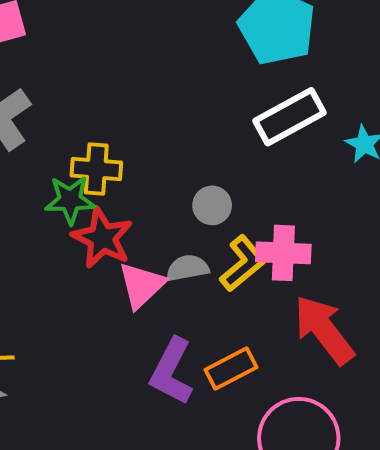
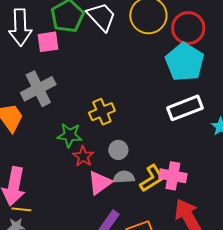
yellow cross: (96, 169) -> (102, 112), moved, turned -35
gray circle: (212, 205) -> (118, 150), moved
red star: (102, 238) -> (83, 156), size x0.7

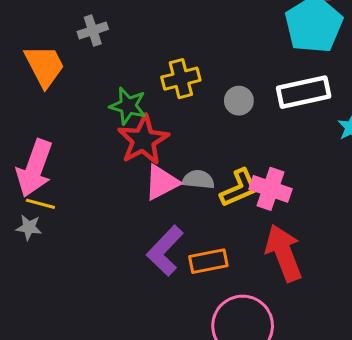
gray cross: (38, 89) -> (93, 30), size x0.6
gray circle: (118, 150) -> (239, 101), moved
red star: (83, 156) -> (143, 140), size x1.6

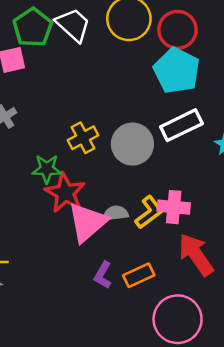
gray circle: (239, 101) -> (132, 144), size x1.8
pink triangle: (162, 182) -> (87, 222), size x1.4
purple L-shape: (165, 251) -> (103, 275), size x0.7

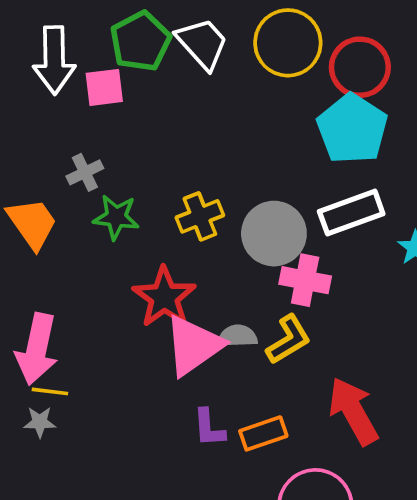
green star: (47, 169) -> (116, 217), moved
pink cross: (174, 207) -> (305, 280), moved
purple L-shape: (103, 275) -> (209, 428), turned -40

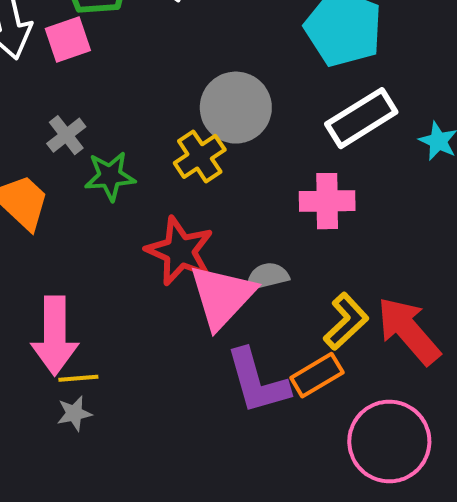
gray circle: (274, 234) -> (236, 108), moved
yellow L-shape: (288, 340) -> (346, 321), moved
purple L-shape: (209, 428) -> (257, 381), size x1.6

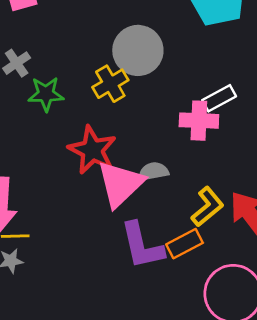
white rectangle: (361, 118) -> (219, 98), moved, size x0.7

